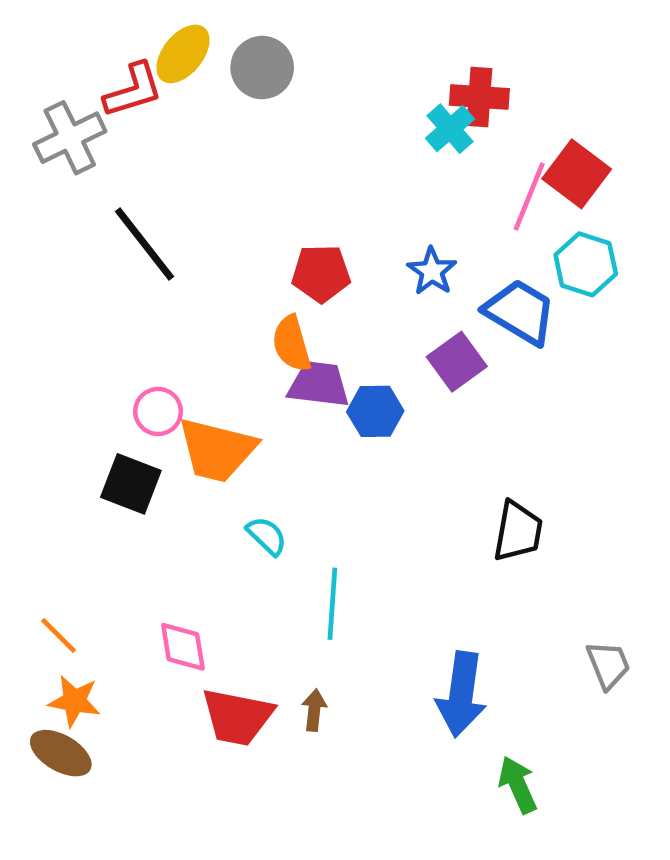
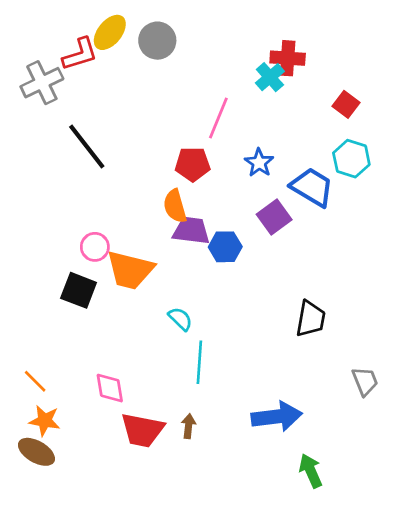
red square: (577, 174) -> (346, 104), size x0.7
pink line: (529, 196) -> (218, 118), moved
cyan semicircle: (267, 536) -> (180, 319), moved
gray trapezoid: (608, 665) -> (365, 381), moved
blue arrow: (461, 694) -> (277, 417), turned -105

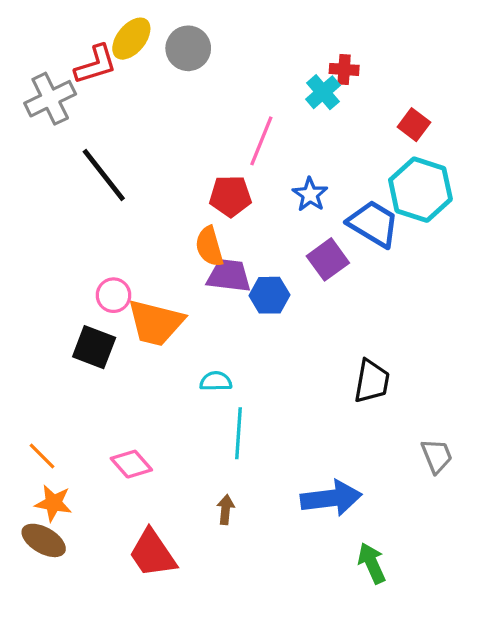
red cross: (288, 58) -> (344, 69), size x0.7
cyan hexagon: (351, 159) -> (420, 190), size x1.4
cyan semicircle: (180, 319) -> (216, 381), turned -45
pink diamond: (110, 388) -> (131, 464), turned -32
red trapezoid: (142, 430) -> (152, 553), moved, turned 45

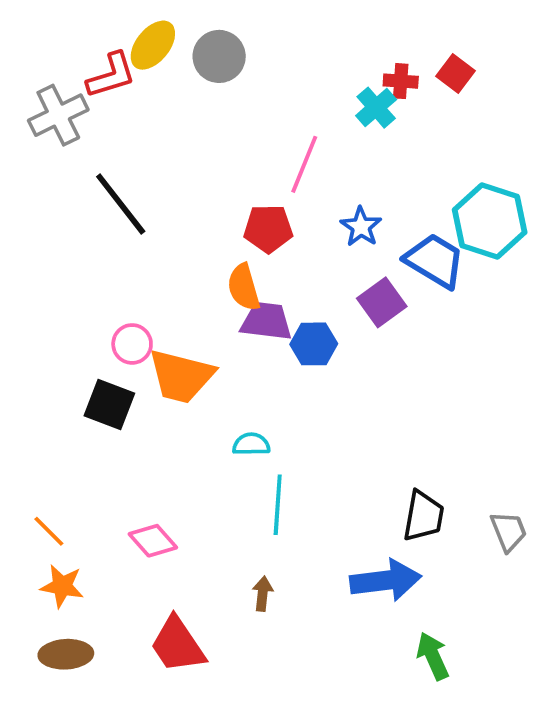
red square: (414, 125) -> (456, 73), moved
black trapezoid: (372, 381) -> (423, 516), moved
brown ellipse: (44, 540) -> (66, 654), moved, turned -33

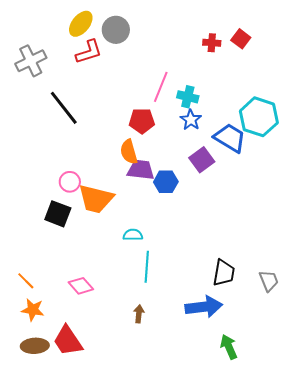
red L-shape: (111, 75) -> (89, 52), moved
cyan cross: (376, 108) -> (188, 97), moved, turned -35
red trapezoid: (177, 645) -> (68, 341), moved

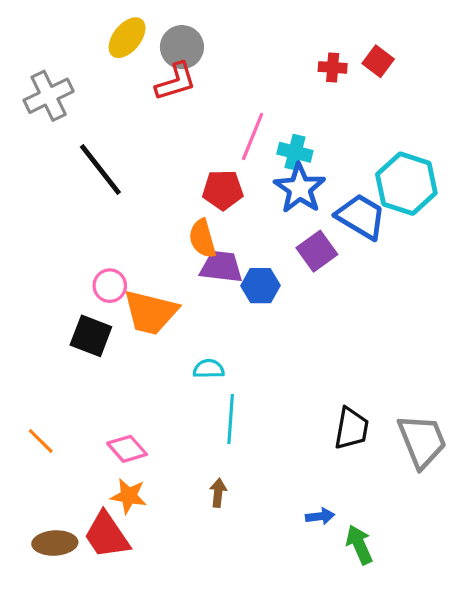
red L-shape: (89, 52) -> (176, 82), moved
blue star: (191, 120) -> (300, 188), size x1.5
gray trapezoid: (269, 281) -> (422, 441), size x1.6
blue arrow: (204, 307) -> (320, 516), moved, size x0.5
orange star: (33, 310) -> (129, 496), moved

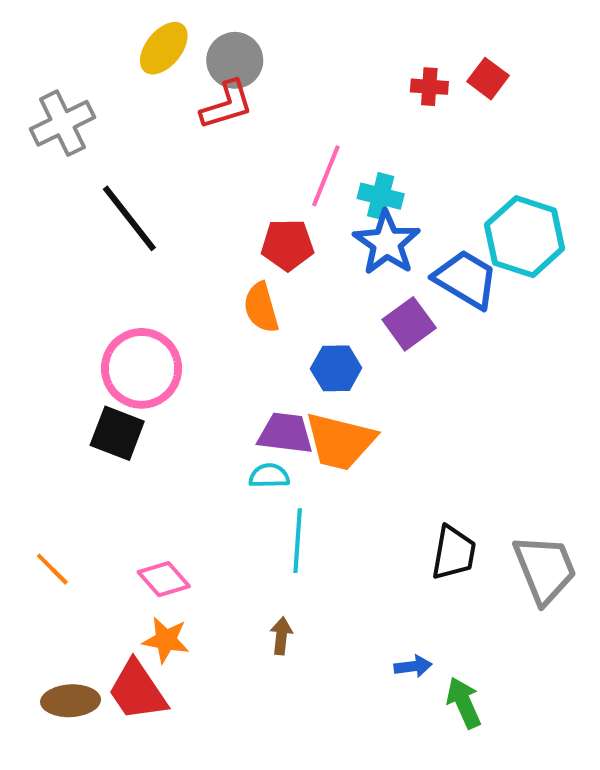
purple trapezoid: (221, 267) -> (285, 433), moved
pink circle: (110, 286) -> (142, 368), size x1.8
orange trapezoid: (151, 312) -> (340, 441), moved

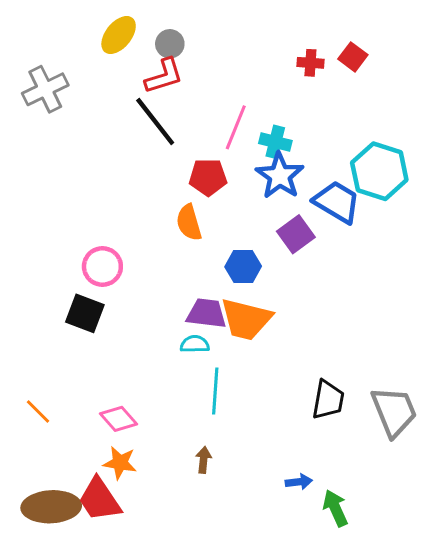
gray circle: (235, 60) -> (170, 44), size x0.7
black line: (129, 218) -> (155, 121), moved
pink circle: (142, 368) -> (102, 266), size x0.7
brown ellipse: (71, 701) -> (51, 507), size x1.4

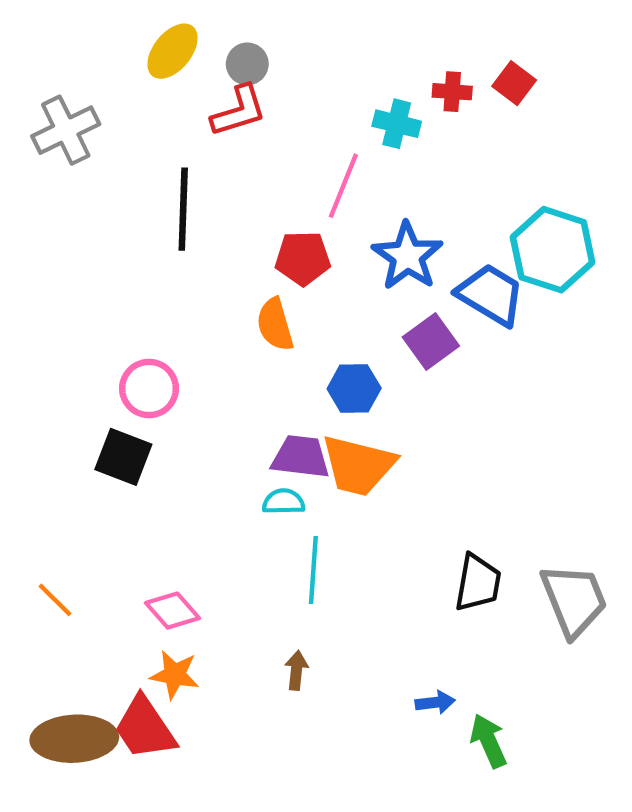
black line: (155, 121) -> (183, 209), moved, turned 40
cyan cross: (275, 142) -> (397, 124), moved

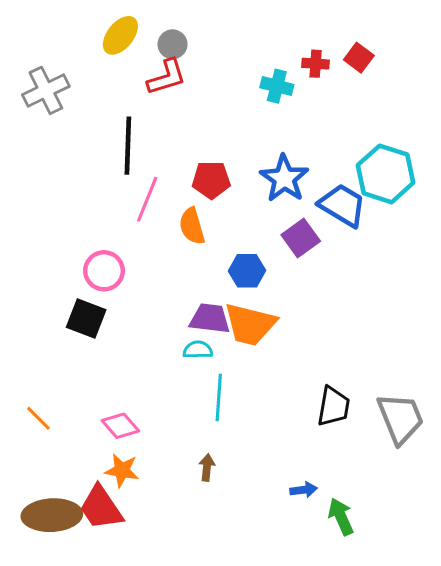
pink line: (343, 186) -> (147, 199), moved

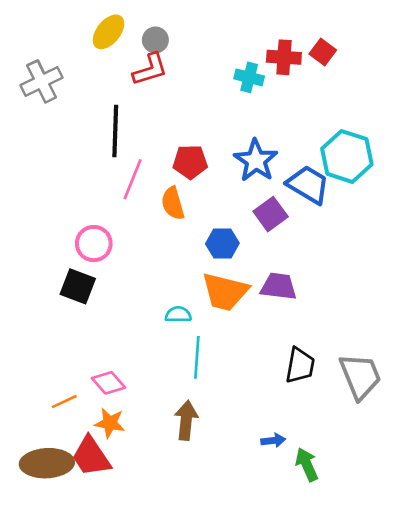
red cross: (316, 64) -> (284, 57), size x1.4
purple trapezoid: (210, 318) -> (279, 286), moved
orange line: (38, 418) -> (64, 402), moved, turned -70
brown arrow: (207, 467) -> (186, 420), size x1.6

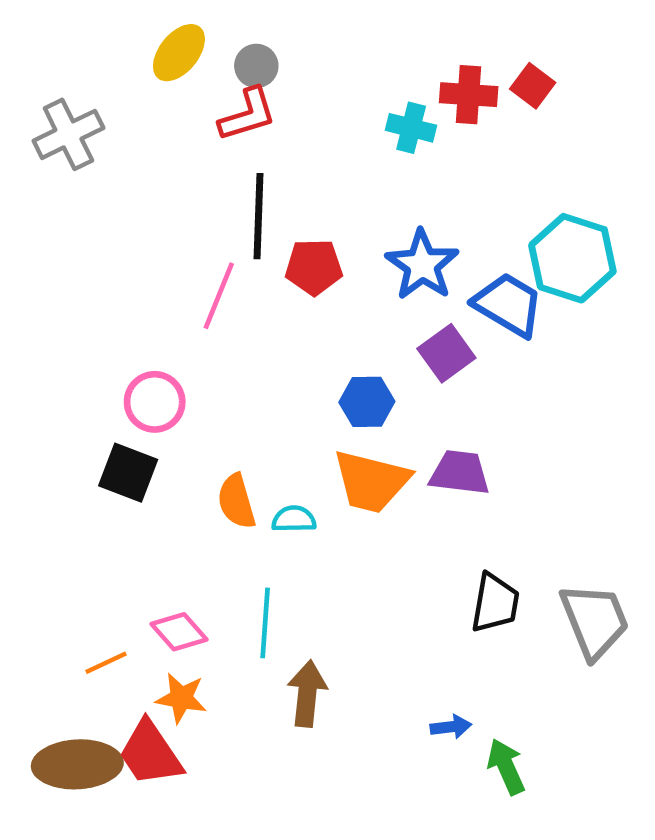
black line: (115, 131) -> (259, 216), moved
orange semicircle: (173, 203) -> (236, 501), moved
cyan line: (197, 357) -> (265, 623), moved

